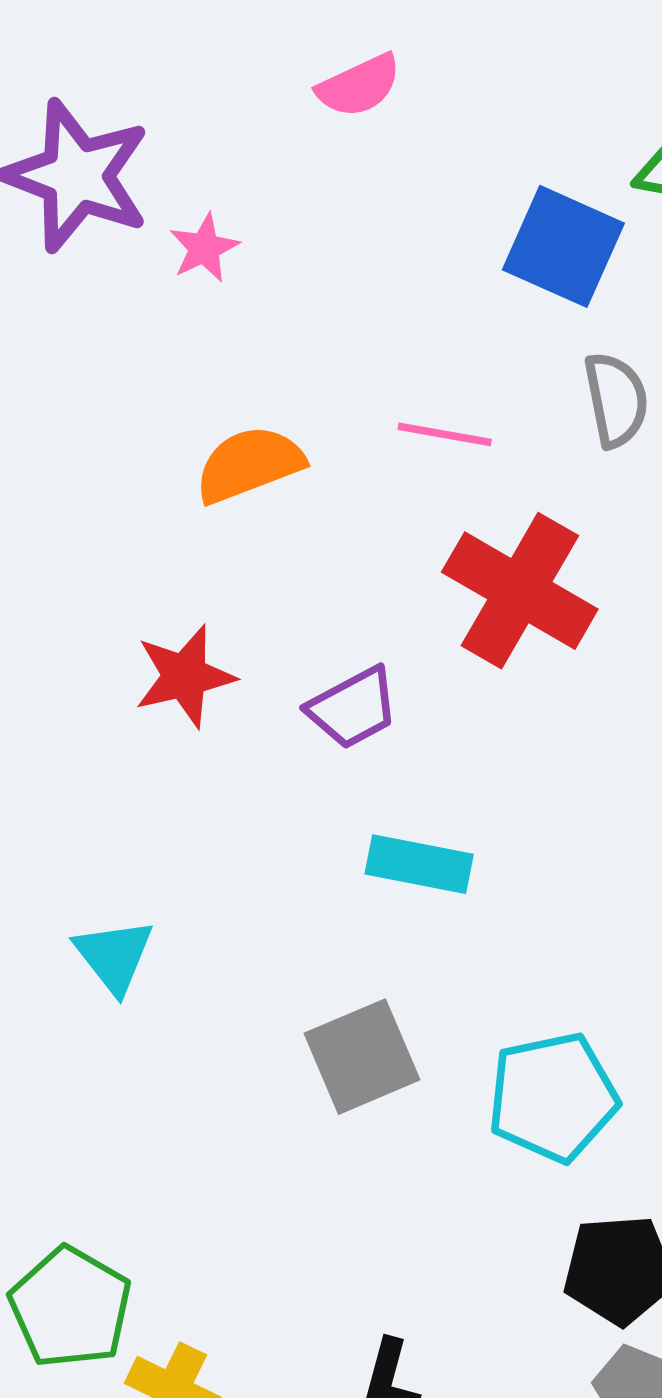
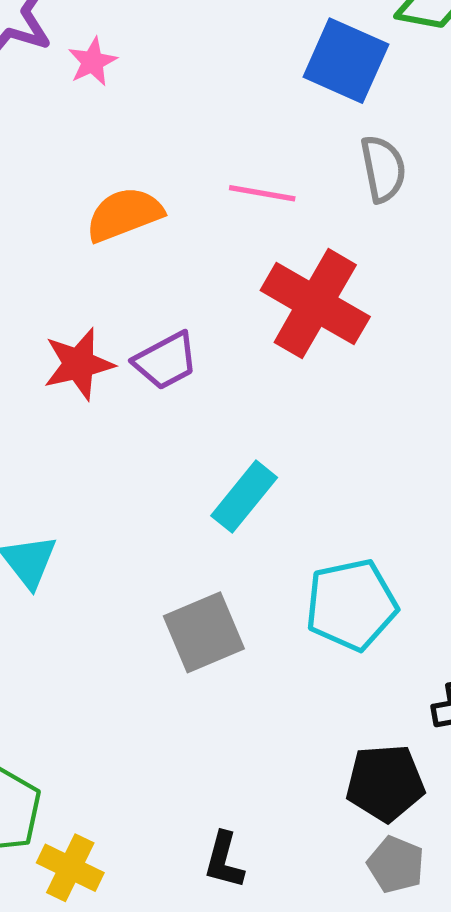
purple trapezoid: (353, 708) -> (166, 361), moved
cyan rectangle: (419, 864) -> (244, 497), turned -62
cyan pentagon: (553, 1097) -> (351, 605), moved

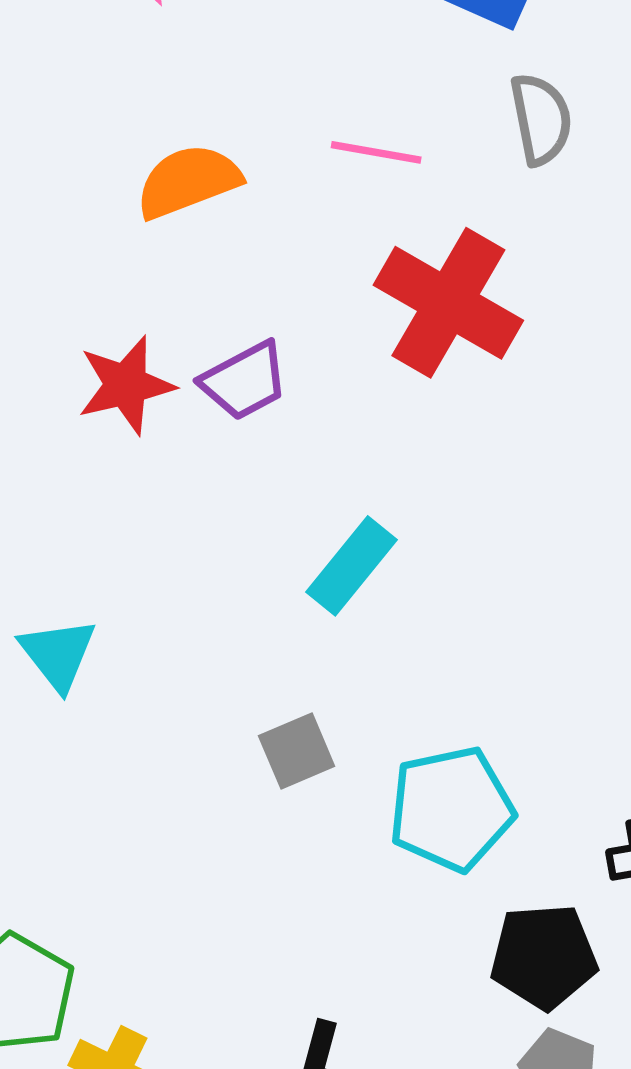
cyan pentagon: (351, 605) -> (451, 809), moved
gray square: (204, 632) -> (297, 751), size x0.7

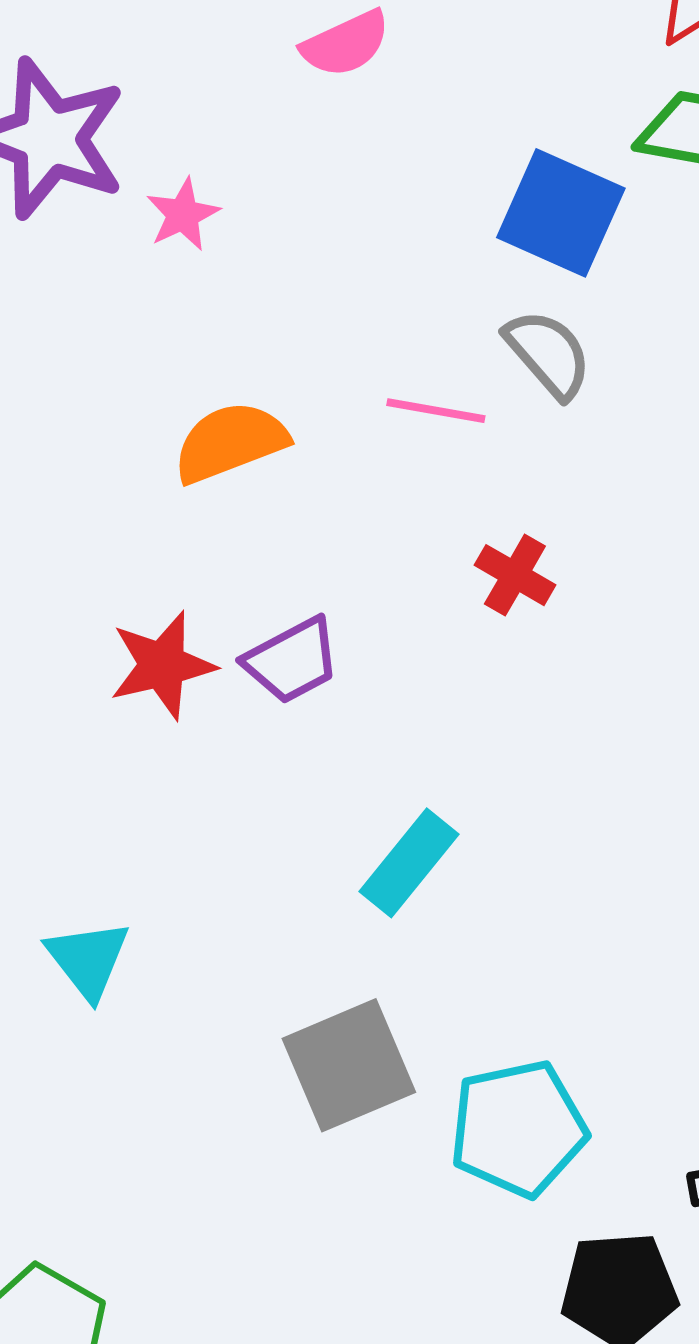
gray semicircle: (541, 119) -> (548, 354), moved, turned -30
red cross: (448, 303) -> (515, 575), size x0.5
gray square: (297, 751) -> (349, 1065), size x1.6

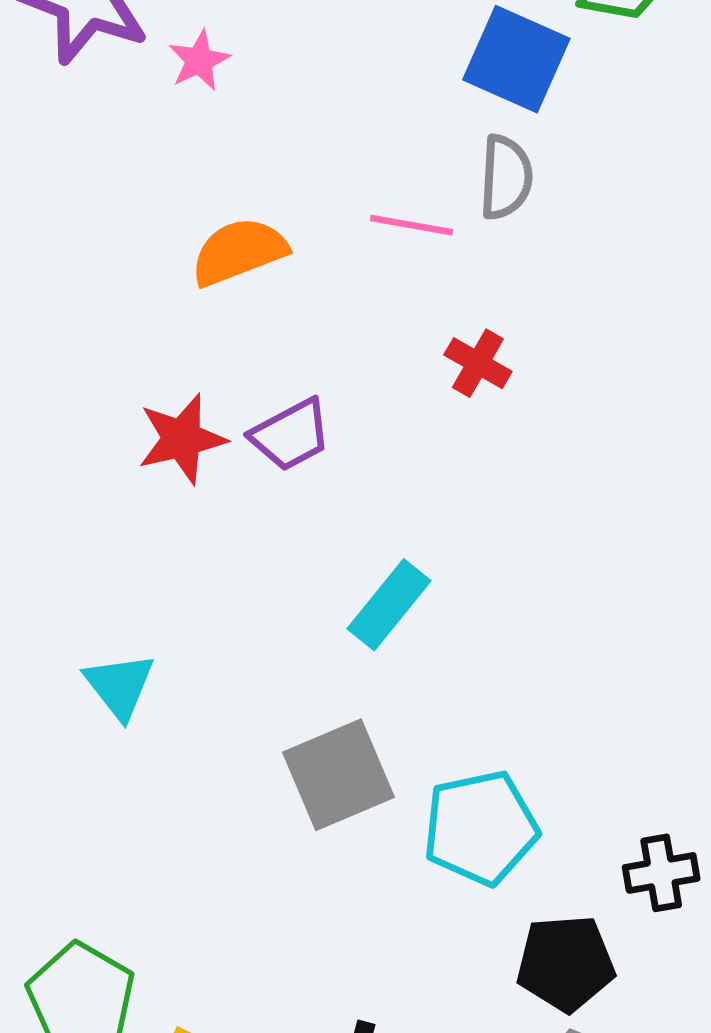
gray semicircle: (548, 354) -> (506, 177), turned 44

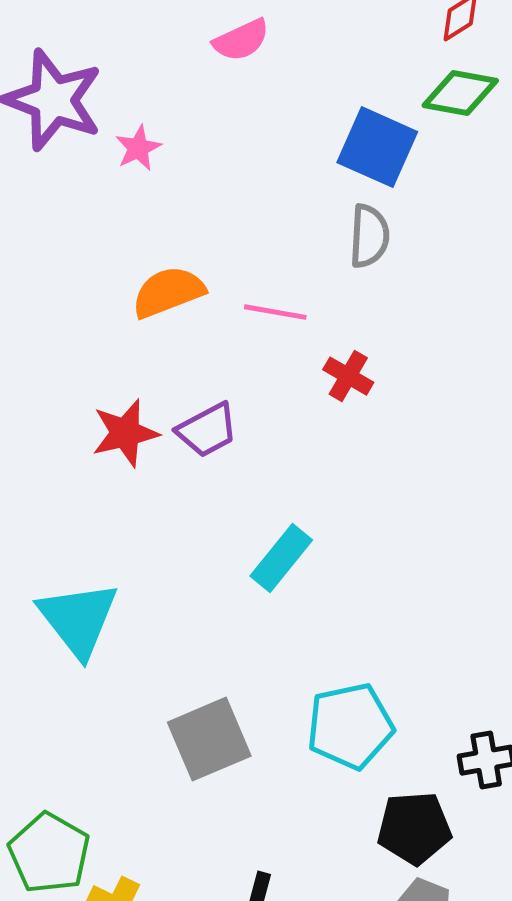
pink line: (412, 225) -> (275, 312), moved
cyan triangle: (119, 686) -> (78, 619), size x1.5
gray square: (339, 775) -> (209, 739), moved

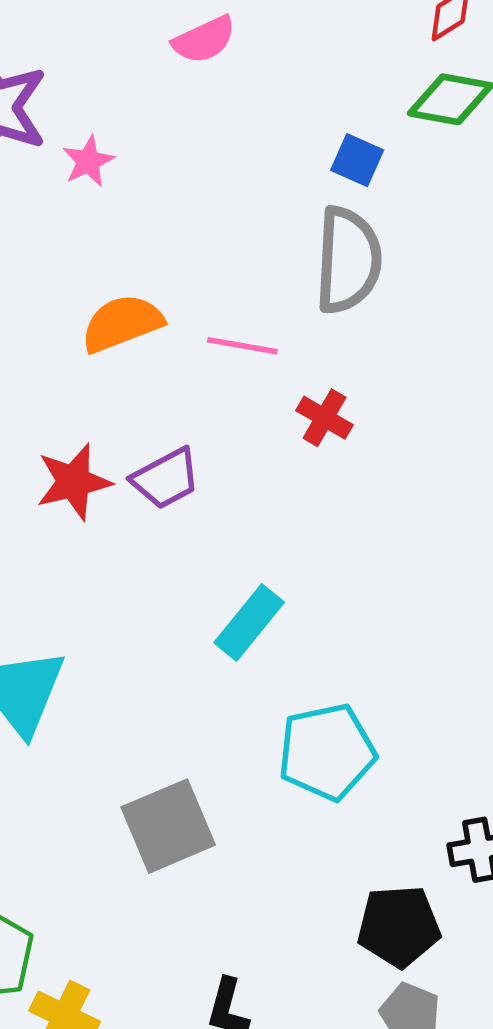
blue square: (377, 147) -> (357, 160), size x0.6
gray semicircle: (369, 236) -> (348, 260), size x1.5
cyan pentagon: (350, 726) -> (327, 752), moved

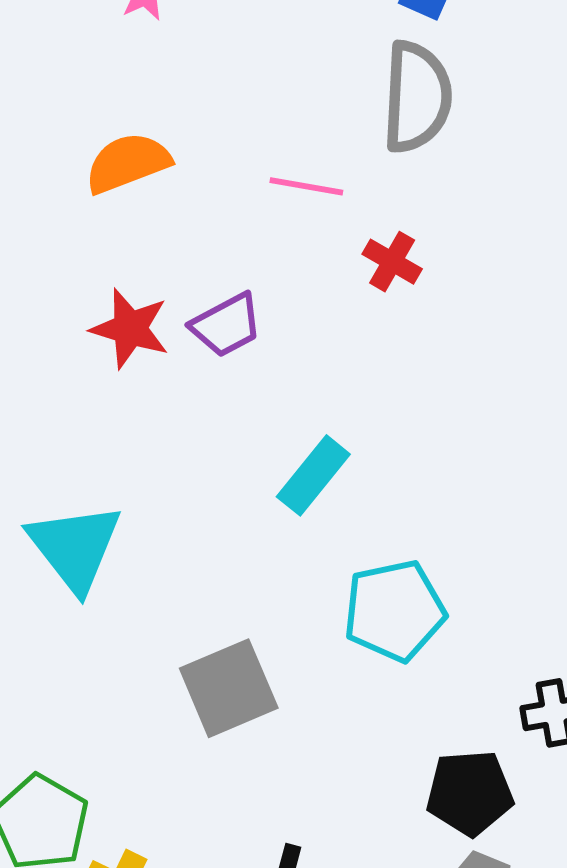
orange semicircle: (122, 323) -> (128, 163), moved
red star: (74, 482) -> (130, 329), turned 30

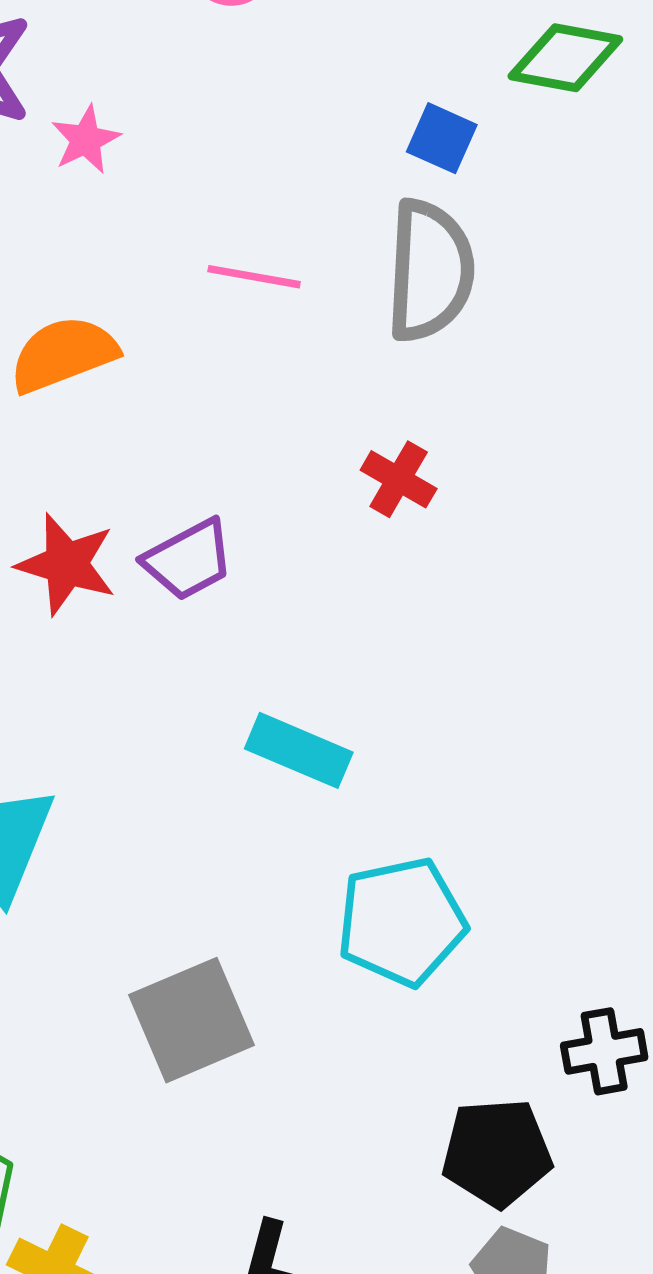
pink line: (306, 186) -> (254, 277), moved
cyan rectangle: (313, 475) -> (299, 750), turned 74

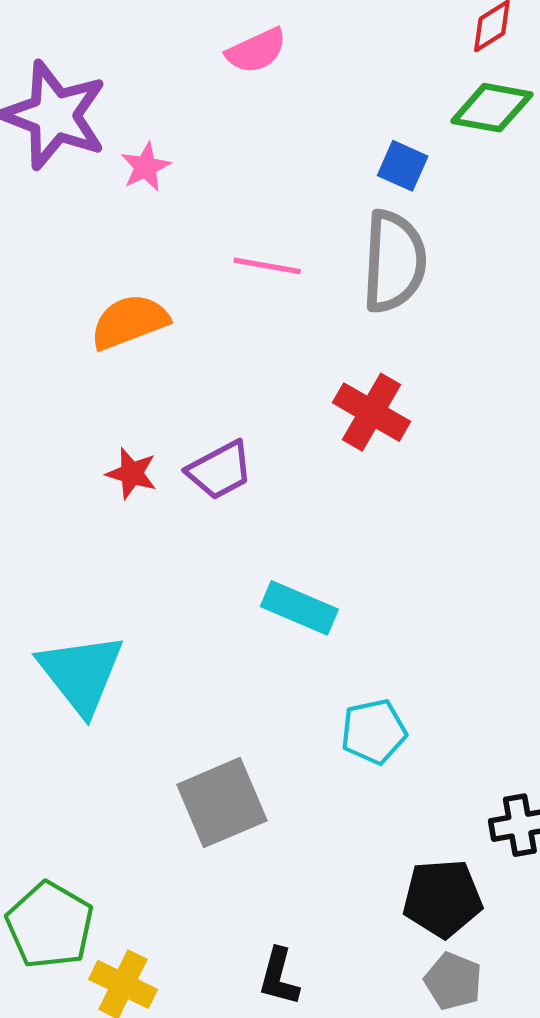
red cross: (399, 479) -> (371, 412), size x1.4
red star: (66, 564) -> (132, 473), size x0.7
cyan pentagon: (402, 922) -> (374, 732), size x0.7

